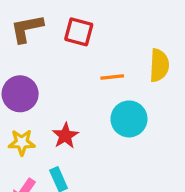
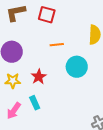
orange line: (112, 77) -> (57, 45), moved

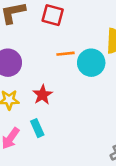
cyan circle: (77, 67) -> (91, 63), moved

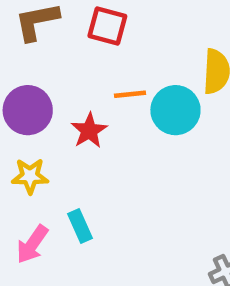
red star: (42, 95) -> (89, 131), moved

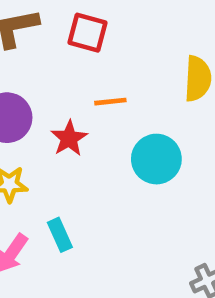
cyan circle: (175, 110) -> (156, 159), moved

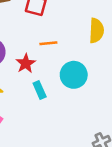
cyan rectangle: (60, 235) -> (40, 90), moved

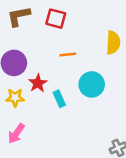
red star: (26, 63) -> (38, 83), moved

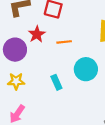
red star: (38, 83) -> (37, 34), moved

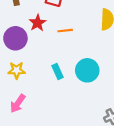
cyan circle: (86, 69) -> (87, 70), moved

